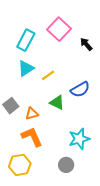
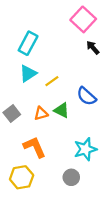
pink square: (59, 29) -> (83, 19), moved
blue semicircle: (80, 89) -> (86, 96), turned 72
orange triangle: (32, 114) -> (41, 114), moved

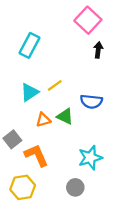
black arrow: (93, 48) -> (98, 50), turned 48
cyan triangle: (28, 74) -> (30, 92), moved
blue semicircle: (86, 96) -> (91, 101), turned -36
gray square: (12, 114) -> (12, 139), moved

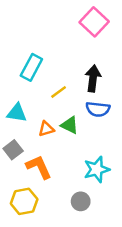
cyan rectangle: (30, 45) -> (31, 67), moved
black arrow: (98, 50) -> (93, 78), moved, size x1.5
cyan triangle: (30, 92) -> (17, 113), moved, turned 42

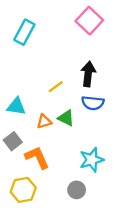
cyan rectangle: (31, 67) -> (24, 32), moved

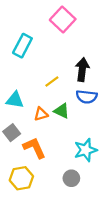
pink square: (89, 21) -> (63, 19), moved
cyan rectangle: (24, 32) -> (22, 46), moved

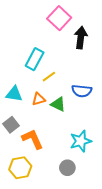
cyan rectangle: (22, 46) -> (35, 59), moved
black arrow: (82, 70) -> (81, 38), moved
orange triangle: (41, 114) -> (39, 99), moved

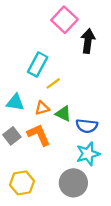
blue semicircle: (82, 91) -> (87, 126), moved
orange L-shape: (33, 139) -> (39, 135), moved
gray circle: (67, 168) -> (73, 183), size x1.6

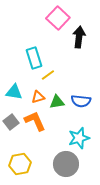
cyan rectangle: (38, 64) -> (34, 58), turned -45
green triangle: (63, 114) -> (57, 102), turned -35
blue semicircle: (87, 126) -> (81, 101), moved

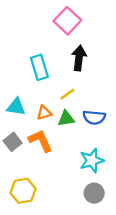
black arrow: (79, 37) -> (79, 58), moved
yellow line: (48, 75) -> (67, 94), moved
gray circle: (66, 164) -> (94, 193), moved, size x0.7

